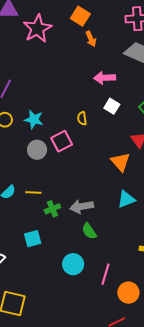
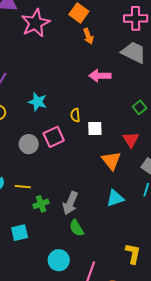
white square: (112, 106) -> (95, 128), moved, turned -35
cyan star: (34, 119) -> (38, 102), moved
gray arrow: (82, 207) -> (70, 203), turned -60

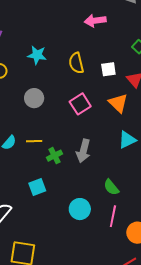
yellow semicircle: (75, 115) -> (76, 63), size x1.5
white square: (95, 128) -> (108, 69), moved
pink square: (54, 137) -> (80, 104), moved
green semicircle: (76, 228) -> (111, 187), moved

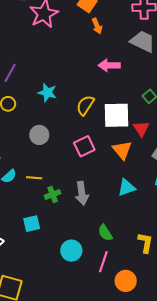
yellow semicircle: (76, 63) -> (85, 105), turned 40
white square: (108, 69) -> (116, 115), size x1.8
gray arrow: (83, 151) -> (82, 193), turned -30

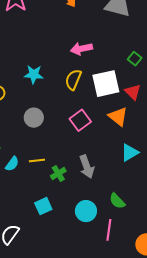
pink arrow: (109, 65) -> (81, 49), moved
cyan circle: (71, 251) -> (86, 211), moved
pink line: (103, 262) -> (109, 230), moved

